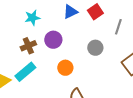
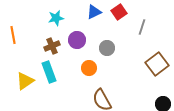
gray circle: (95, 48) -> (107, 48), moved
cyan rectangle: (25, 72) -> (49, 72), turned -70

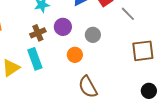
gray line: (142, 27) -> (128, 14), turned -63
brown square: (157, 64) -> (143, 51), turned 30

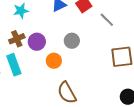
purple circle: (63, 27) -> (37, 42), moved

